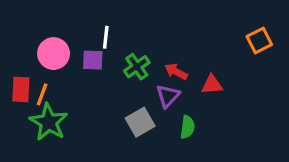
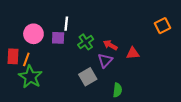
green semicircle: (187, 127) -> (117, 90), moved

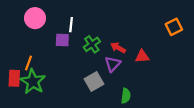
pink circle: (33, 34) -> (35, 18), moved
red rectangle: (13, 56) -> (14, 78), moved

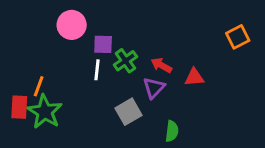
pink circle: (35, 18) -> (72, 25), moved
white line: (71, 25) -> (97, 70), moved
purple square: (62, 40) -> (103, 44), moved

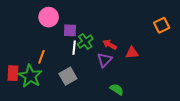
white line: (97, 70) -> (74, 48), moved
orange line: (39, 86) -> (41, 57), moved
gray square: (128, 112) -> (68, 76), moved
green semicircle: (172, 131) -> (117, 89), turned -64

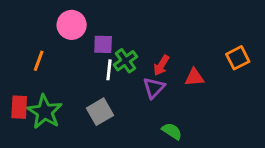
orange square: (162, 25) -> (238, 58), moved
red arrow: (110, 45) -> (161, 65), turned -88
orange line: (41, 57) -> (39, 61), moved

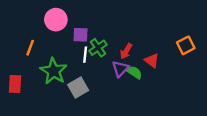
red triangle: (194, 77) -> (152, 61), turned 42
green star: (45, 112) -> (54, 71), moved
green semicircle: (172, 131) -> (134, 72), moved

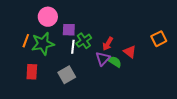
green star: (54, 71) -> (43, 44), moved, turned 30
red rectangle: (15, 84) -> (32, 72), moved

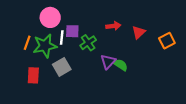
red arrow: (108, 44) -> (113, 26), moved, turned -128
white line: (73, 47) -> (62, 37), moved
red triangle: (130, 52) -> (139, 32), moved, turned 40
gray square: (67, 75) -> (62, 67), moved

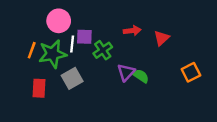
orange square: (167, 41) -> (191, 72), moved

